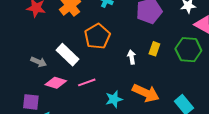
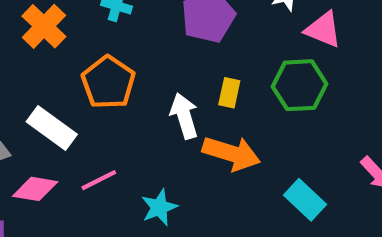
white arrow: (132, 57) -> (184, 116), size x1.5
orange arrow: (146, 93) -> (231, 153), moved

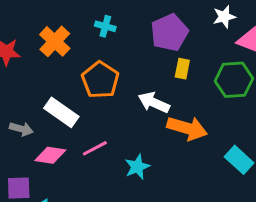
yellow rectangle: (229, 93) -> (182, 69), moved
white arrow: (184, 116) -> (154, 103), turned -48

